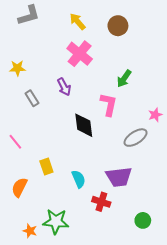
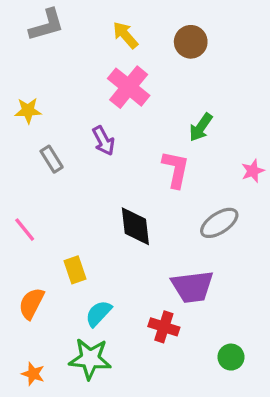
pink star: (155, 115) -> (253, 171), moved
black diamond: (84, 125) -> (135, 226), moved
cyan semicircle: (79, 179) -> (98, 313), moved, turned -114
orange star: (30, 231) -> (33, 374), moved

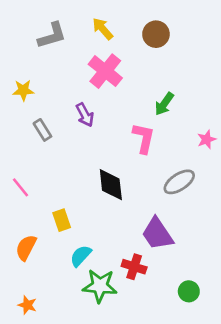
gray L-shape: (47, 25) -> (52, 36), moved
purple trapezoid: (192, 287) -> (157, 234), turned 63
green star: (90, 359) -> (100, 286), moved

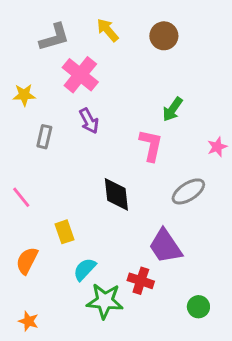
pink cross: (105, 71) -> (80, 75), moved
gray rectangle: (42, 130) -> (44, 137), turned 45

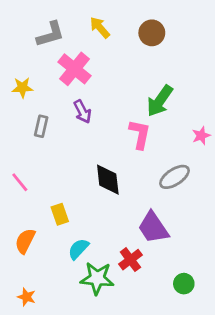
green arrow: (173, 109) -> (160, 101), size x1.4
red cross: (141, 281) -> (130, 260), turned 35

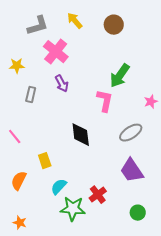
purple trapezoid: (153, 228) -> (132, 171), moved

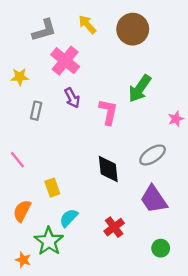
brown circle: (114, 25) -> (133, 29), size x1.4
pink L-shape: (105, 101) -> (108, 112), moved
black diamond: (81, 135) -> (108, 169), moved
green star: (73, 209) -> (49, 241), moved, turned 30

